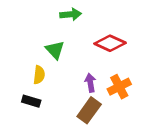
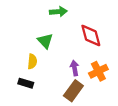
red diamond: (110, 43) -> (91, 35), turned 50

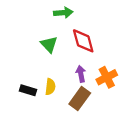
red diamond: (91, 35) -> (83, 41), moved
yellow semicircle: (32, 62) -> (50, 87), moved

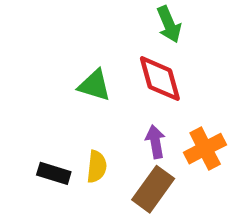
green arrow: (63, 13) -> (169, 24), moved, turned 72
green triangle: (49, 44) -> (94, 85), turned -30

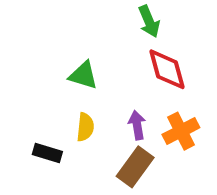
red diamond: (160, 79) -> (167, 69), moved
yellow semicircle: (97, 167) -> (85, 127), moved

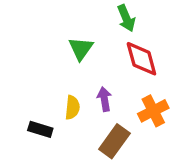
green triangle: (83, 75) -> (81, 49), moved, turned 48
purple arrow: (137, 125) -> (104, 99), moved

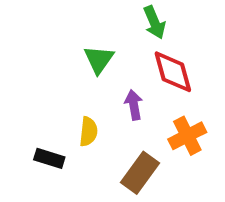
purple arrow: (104, 99) -> (134, 105), moved

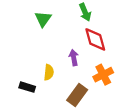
green triangle: (99, 59) -> (43, 19), moved

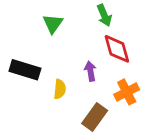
black rectangle: (27, 87) -> (25, 70), moved, size x1.5

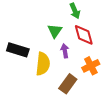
green triangle: (53, 24) -> (55, 31), moved
yellow semicircle: (60, 89) -> (43, 64), size x1.6

